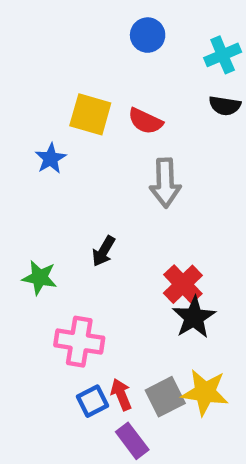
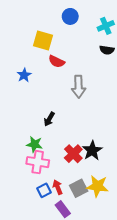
yellow square: (90, 114) -> (43, 41), moved
red semicircle: (145, 121) -> (57, 61), moved
green star: (40, 278) -> (35, 144), moved
red cross: (183, 284) -> (73, 154), moved

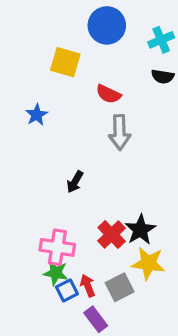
blue circle: (70, 16) -> (107, 25), size x1.5
red semicircle: (57, 61) -> (108, 94), moved
green star: (35, 144) -> (56, 273), moved
yellow star: (97, 186) -> (148, 263), moved

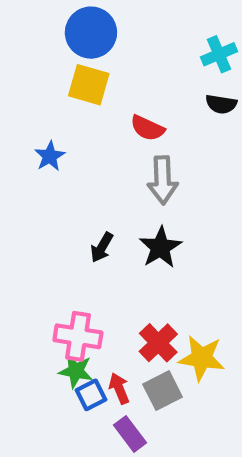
blue circle: (107, 25) -> (91, 33), moved
black star: (140, 230) -> (160, 247), moved
red cross: (112, 235) -> (158, 343), moved

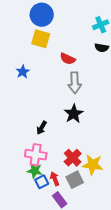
black arrow: (102, 247) -> (42, 128), moved

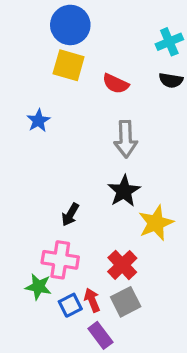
red semicircle: (68, 59) -> (116, 84), moved
yellow star: (93, 165) -> (156, 223), moved, turned -30
green star: (35, 171) -> (38, 287), moved

